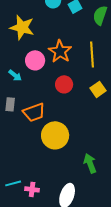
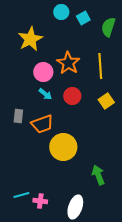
yellow star: (22, 27) -> (30, 39), turned 30
cyan arrow: (15, 75) -> (45, 94), moved

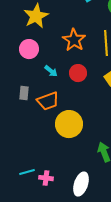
pink circle: (43, 72) -> (29, 49), moved

